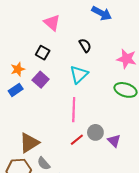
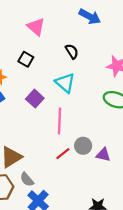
cyan triangle: (79, 74) -> (65, 83), turned -36
purple square: (41, 80) -> (35, 99), moved
purple triangle: (114, 141) -> (103, 155), turned -32

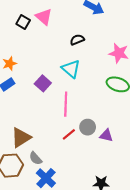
black semicircle: (72, 51) -> (77, 40), turned -80
black square: (26, 59) -> (23, 22), moved

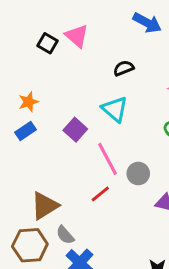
pink line: (66, 104) -> (108, 159), turned -30
gray circle: (88, 127) -> (138, 174), moved
red line: (69, 134) -> (100, 194), moved

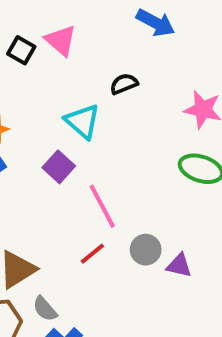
cyan triangle: (115, 109) -> (82, 121), moved
gray circle: (138, 174) -> (146, 250), moved

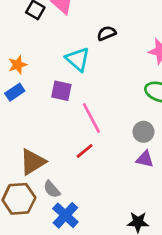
purple square: (59, 167) -> (61, 91), turned -30
gray circle: (146, 250) -> (143, 132), moved

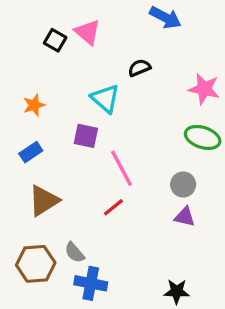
blue rectangle: (15, 92) -> (31, 152), moved
brown triangle: (33, 162) -> (44, 201), moved
blue cross: (65, 215) -> (91, 283), turned -32

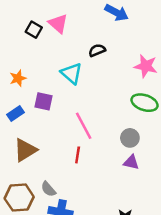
purple square: (86, 136) -> (43, 101), moved
red line: (113, 207) -> (78, 155), turned -42

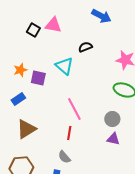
pink triangle: (58, 24) -> (53, 25), turned -30
purple square: (43, 101) -> (38, 78), moved
gray semicircle: (48, 189) -> (64, 157), moved

